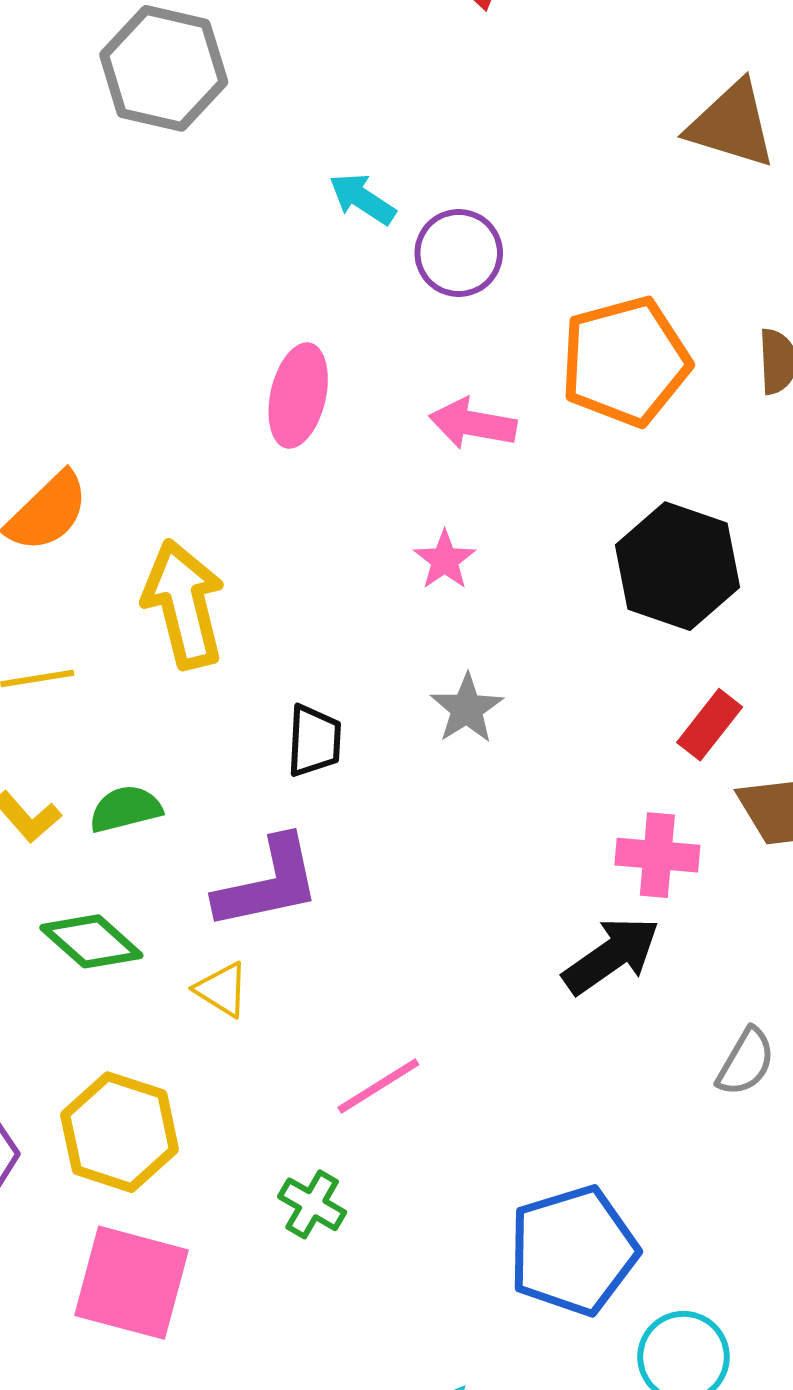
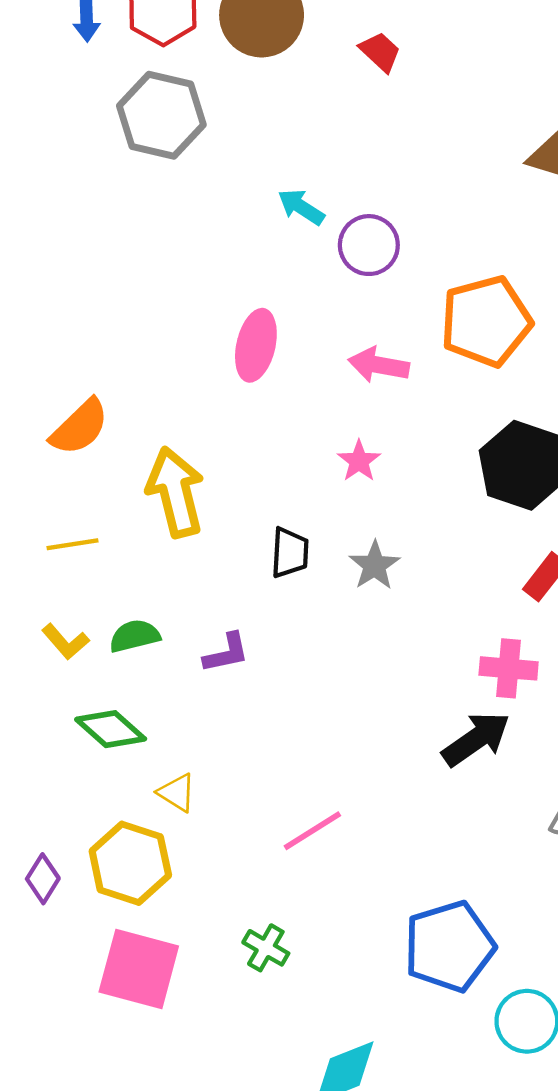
black trapezoid: (314, 741) -> (290, 553), moved
purple L-shape: (268, 883) -> (226, 653), moved, size x0.6
yellow triangle: (222, 990) -> (177, 793), moved
green cross: (312, 1204) -> (266, 948), moved

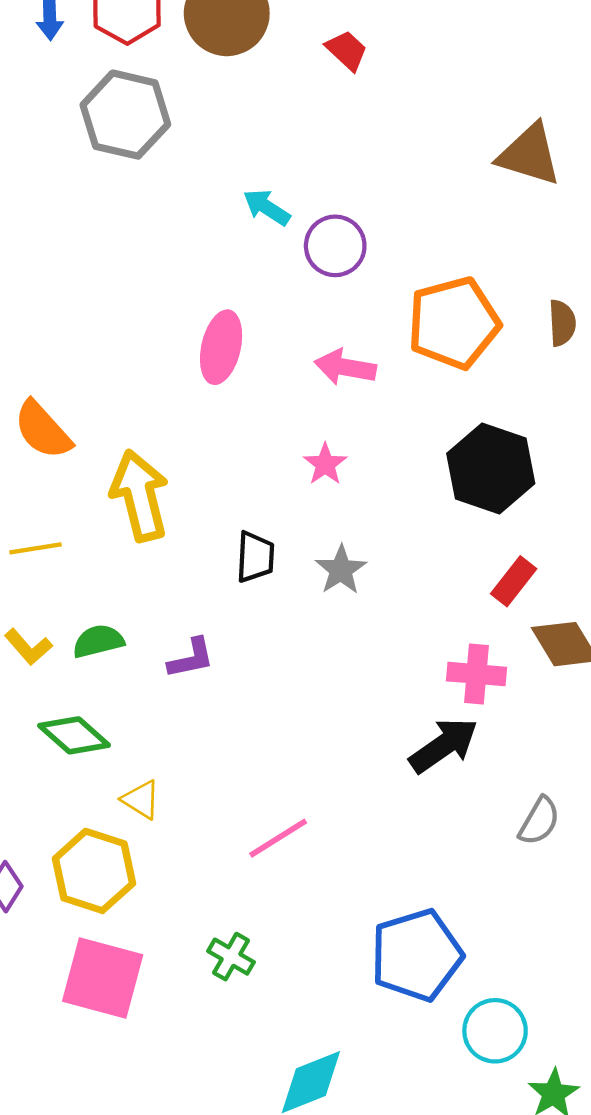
orange semicircle: (80, 427) -> (43, 430), turned 92

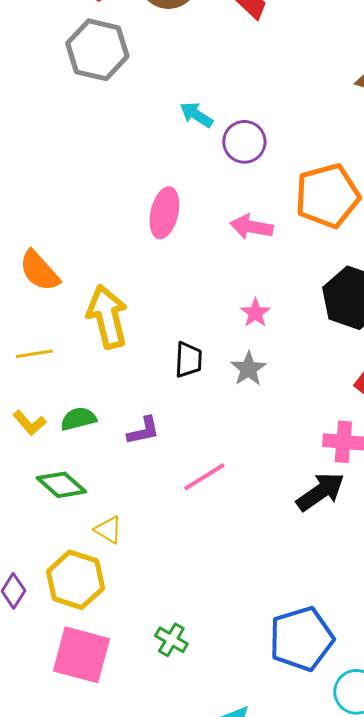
pink star: (325, 464) -> (255, 313), moved
pink line: (278, 838) -> (204, 477), moved

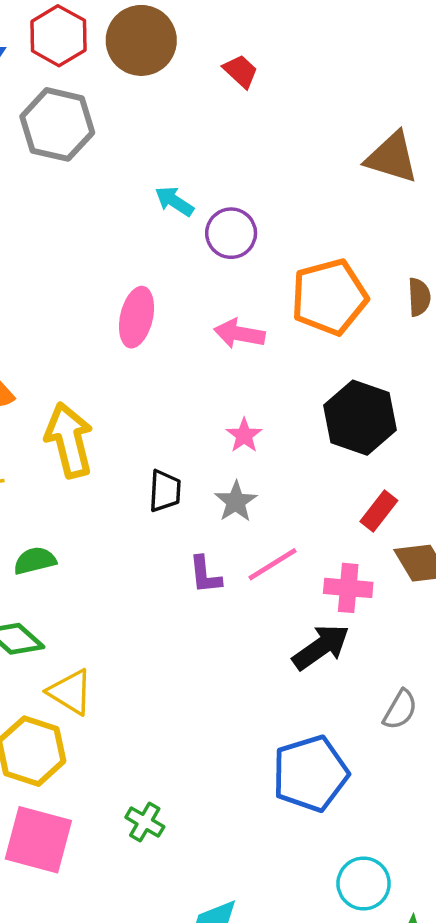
purple L-shape: (143, 431) -> (205, 575), moved, turned 96
pink line: (204, 477) -> (272, 564), moved
yellow triangle: (108, 530) -> (70, 692), size x1.4
blue pentagon: (301, 639) -> (310, 774), moved

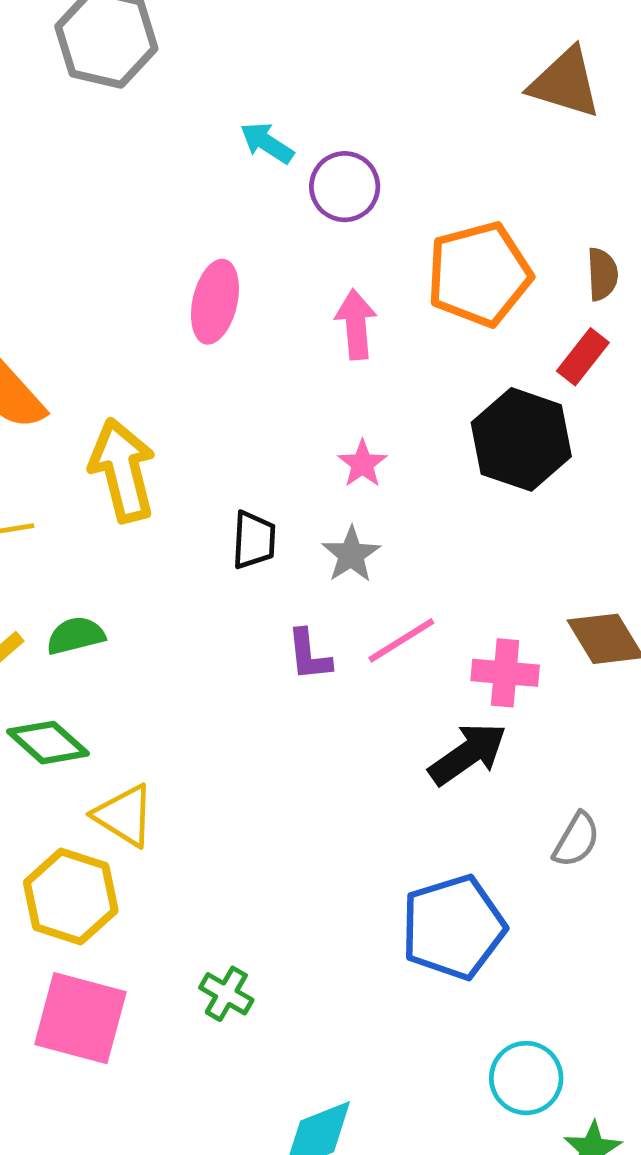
pink arrow: (239, 334) -> (356, 324), turned 75
red rectangle: (379, 511) -> (583, 357), moved

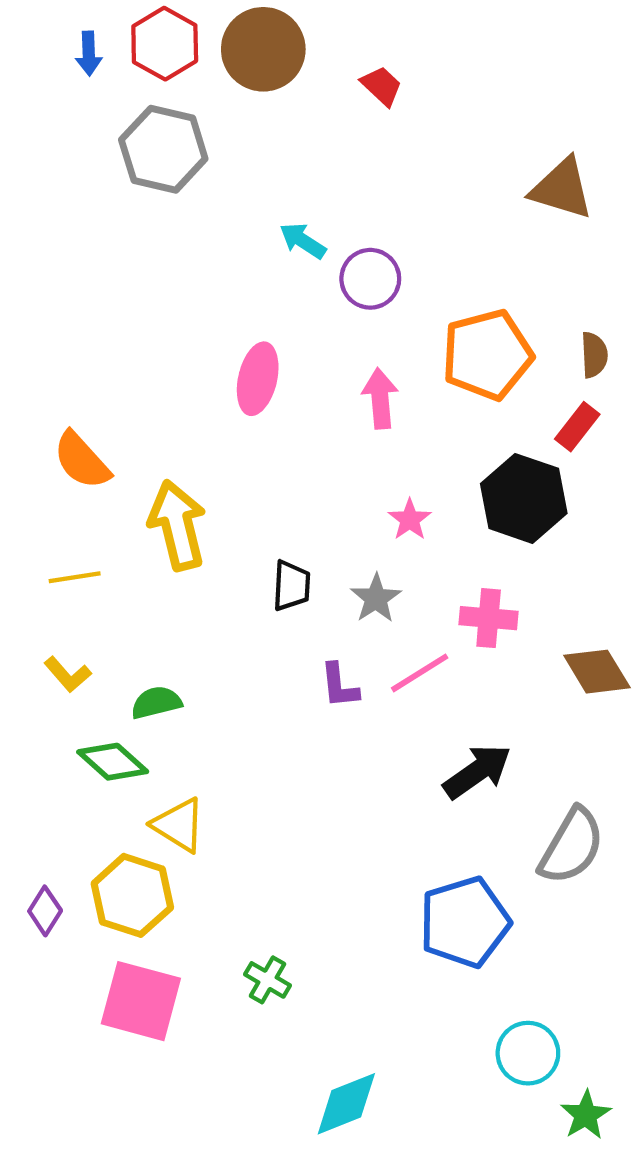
pink star: (362, 464) -> (410, 520), moved
green semicircle: (76, 636) -> (156, 703), moved
pink cross: (505, 673) -> (489, 618), moved
gray semicircle: (576, 840) -> (572, 846), size x1.6

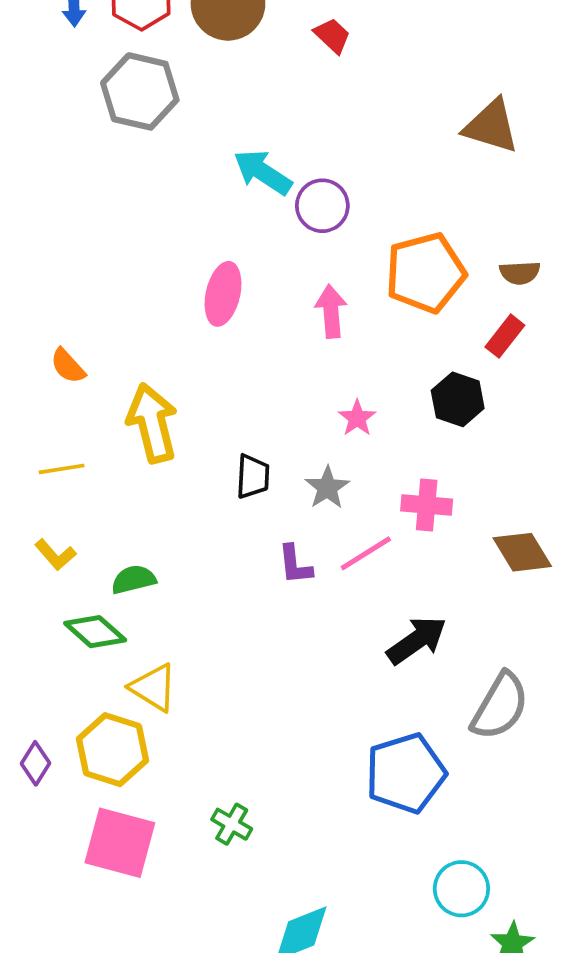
cyan arrow: (303, 241) -> (263, 172), size x1.4
brown semicircle: (594, 355) -> (520, 273), turned 90
orange semicircle: (82, 460) -> (68, 366), size x0.7
black hexagon: (524, 498) -> (458, 399), size x0.7

